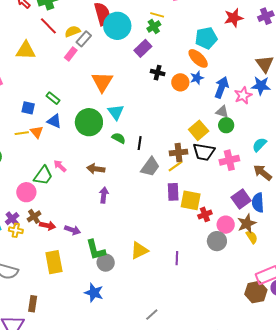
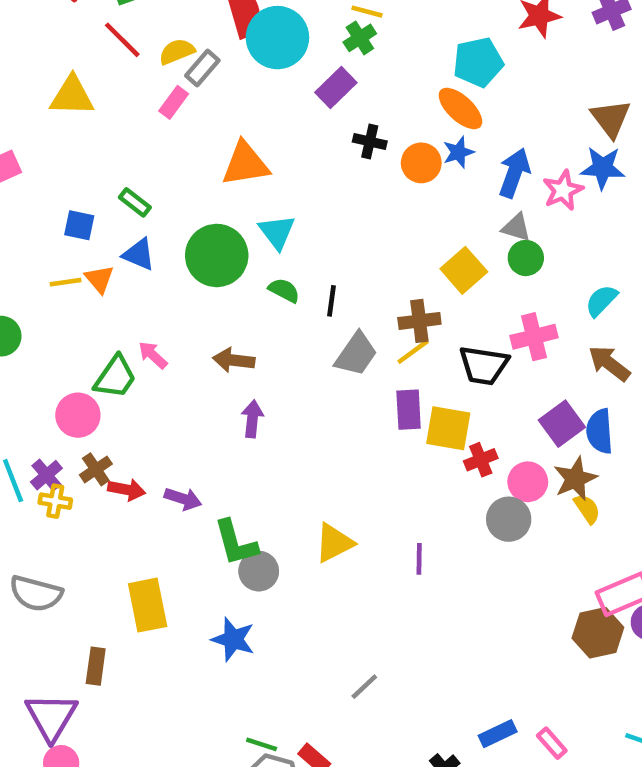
orange triangle: (102, 82) -> (245, 164), turned 50
black trapezoid: (204, 152) -> (484, 365), moved
yellow rectangle: (54, 262) -> (148, 605), moved

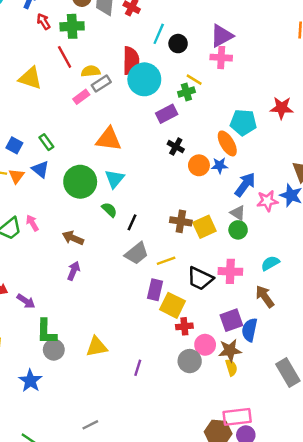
brown cross: (419, 321) -> (181, 221), moved

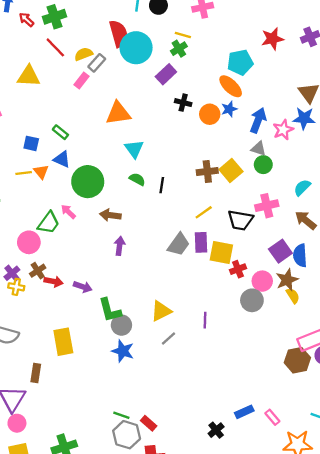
green circle: (80, 182) -> (88, 182), moved
gray trapezoid: (137, 253) -> (179, 244), moved
blue star: (30, 381) -> (123, 351), moved
gray line: (90, 425) -> (168, 338), moved

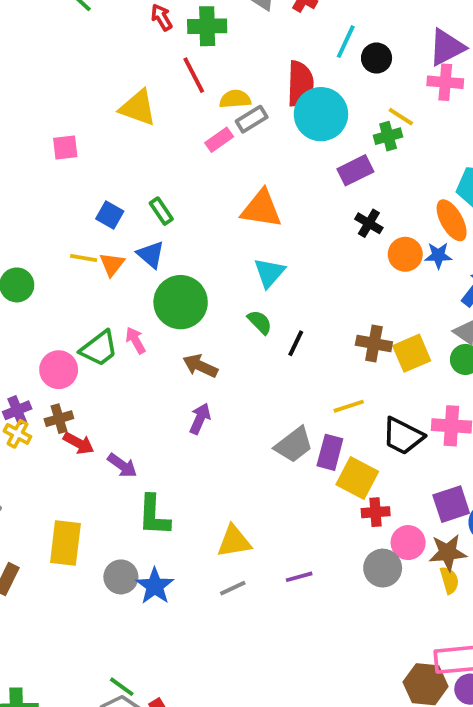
purple line: (205, 320) -> (299, 577), turned 56
gray circle: (121, 325) -> (121, 577), moved

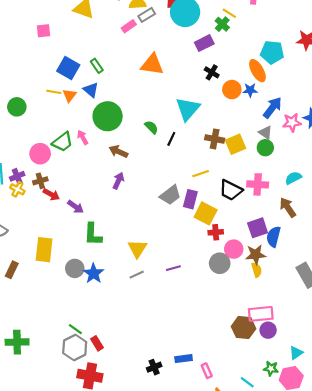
green cross: (388, 136) -> (222, 24), turned -32
blue square: (110, 215) -> (68, 68), size x1.5
cyan triangle: (269, 273) -> (188, 109), moved, size x1.4
yellow triangle: (234, 541) -> (137, 249), turned -48

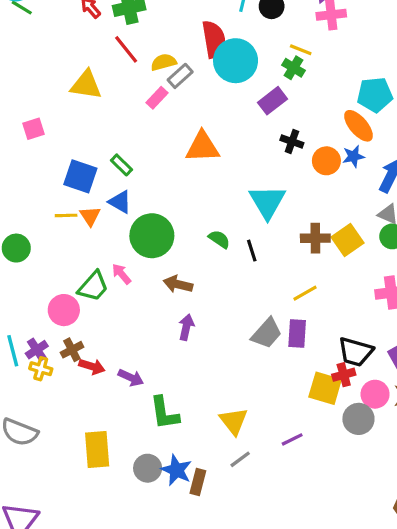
black line: (171, 139) -> (252, 251), turned -32
black trapezoid: (231, 190) -> (356, 352), moved
yellow square: (206, 213) -> (325, 388), moved
brown rectangle: (12, 270) -> (198, 482), moved

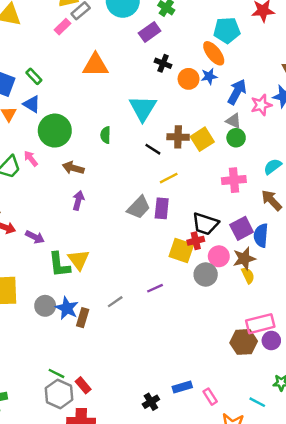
green semicircle: (219, 239) -> (106, 135), turned -126
black line: (252, 251) -> (153, 149), moved, turned -42
yellow triangle: (234, 421) -> (79, 260), moved

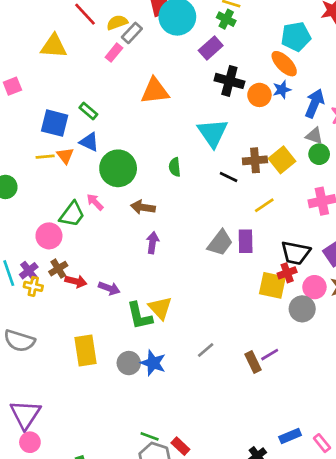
black cross: (163, 63) -> (229, 81), size x1.5
yellow line: (169, 178) -> (264, 205), moved
purple line: (155, 288) -> (270, 355), moved
brown rectangle: (83, 318) -> (253, 362), moved, turned -36

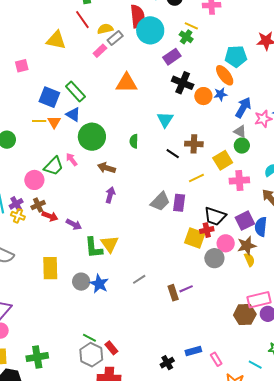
green rectangle: (88, 111) -> (75, 91), size x1.5
cyan triangle: (213, 133) -> (165, 120), size x0.7
yellow square: (282, 160) -> (223, 160), moved

